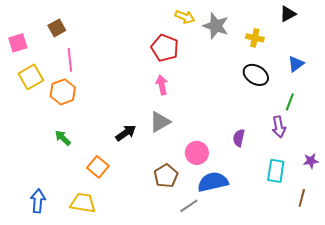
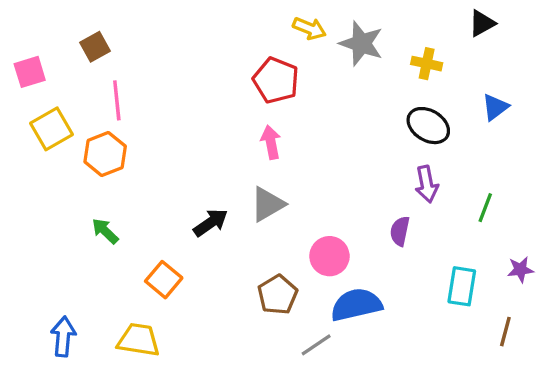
green line: (290, 102) -> (485, 208), moved
purple arrow: (279, 127) -> (427, 184), moved

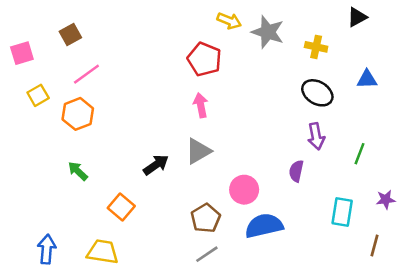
pink line: (117, 100) -> (86, 74), turned 60
blue triangle: (495, 107) -> (367, 79), turned 35
yellow square: (51, 129) -> (38, 95), size x0.7
gray line: (316, 345) -> (207, 254), moved

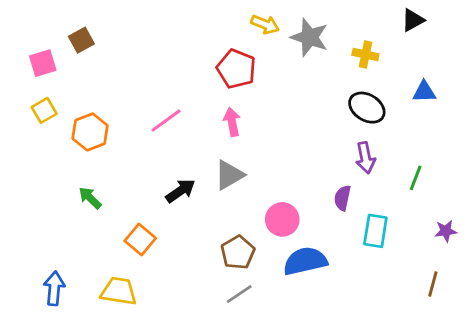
pink square: (22, 53) -> (43, 63), moved
pink line: (86, 74) -> (166, 120), moved
cyan rectangle: (342, 212) -> (375, 231), moved

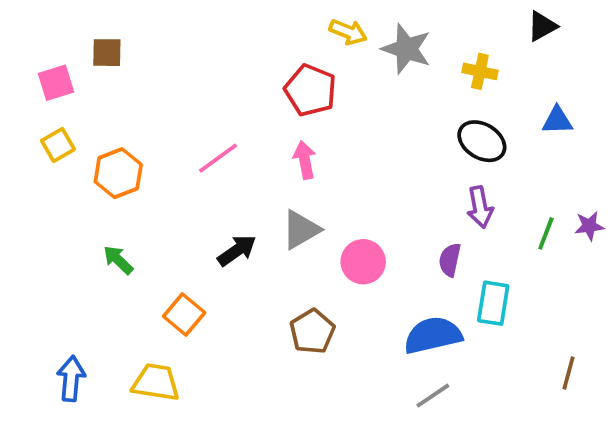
brown square: (81, 40) -> (107, 53), turned 30
pink circle: (282, 219) -> (363, 262), moved
purple star: (446, 231) -> (589, 226), moved
blue semicircle: (305, 261) -> (433, 335), moved
gray line: (239, 294) -> (433, 396), moved

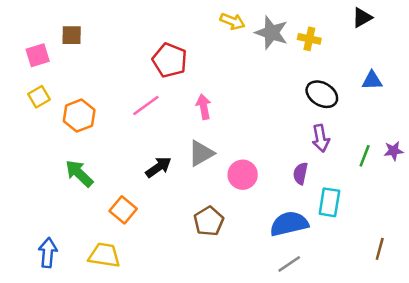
yellow cross: (480, 71) -> (309, 39), moved
red pentagon: (310, 90) -> (170, 60), moved
green arrow: (118, 260) -> (79, 173), size x1.4

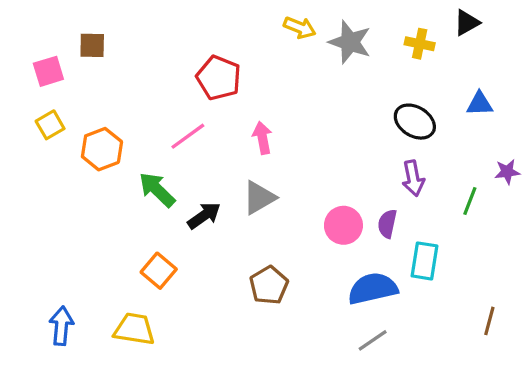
yellow cross: (309, 39) -> (420, 44), moved
purple star: (394, 151) -> (507, 172), moved
green arrow: (79, 173) -> (157, 190), moved
pink circle: (243, 175) -> (343, 225), moved

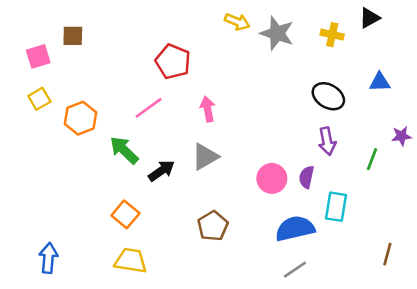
yellow trapezoid: (134, 329) -> (131, 261), moved

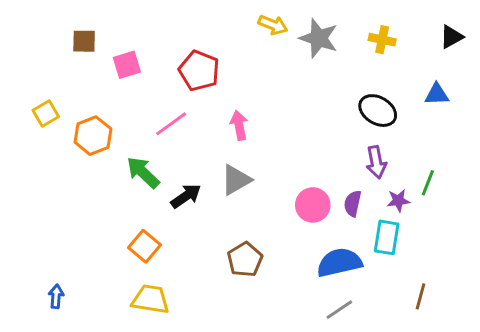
black triangle: (369, 18) -> (451, 37), moved
pink square: (38, 56) -> (127, 65), moved
purple star: (402, 136) -> (398, 201), moved
brown line: (387, 254) -> (420, 296), moved
blue arrow: (48, 258) -> (56, 296), size x0.7

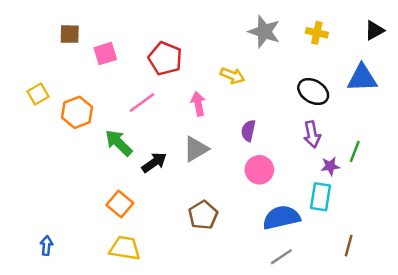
yellow arrow: (273, 25) -> (232, 76), moved
blue triangle: (437, 94) -> (362, 78), size x1.5
purple semicircle: (353, 203) -> (248, 131), moved

